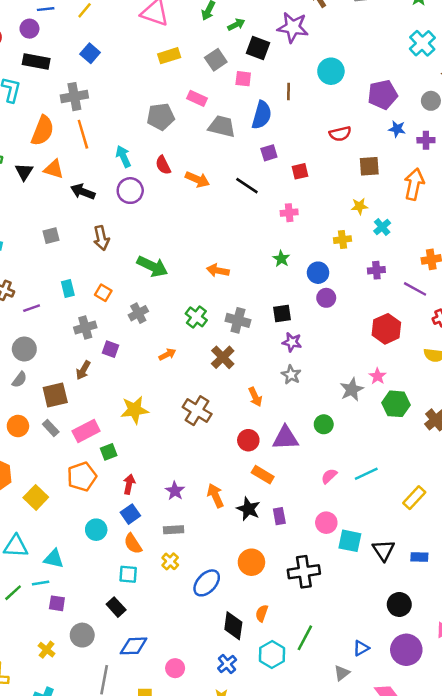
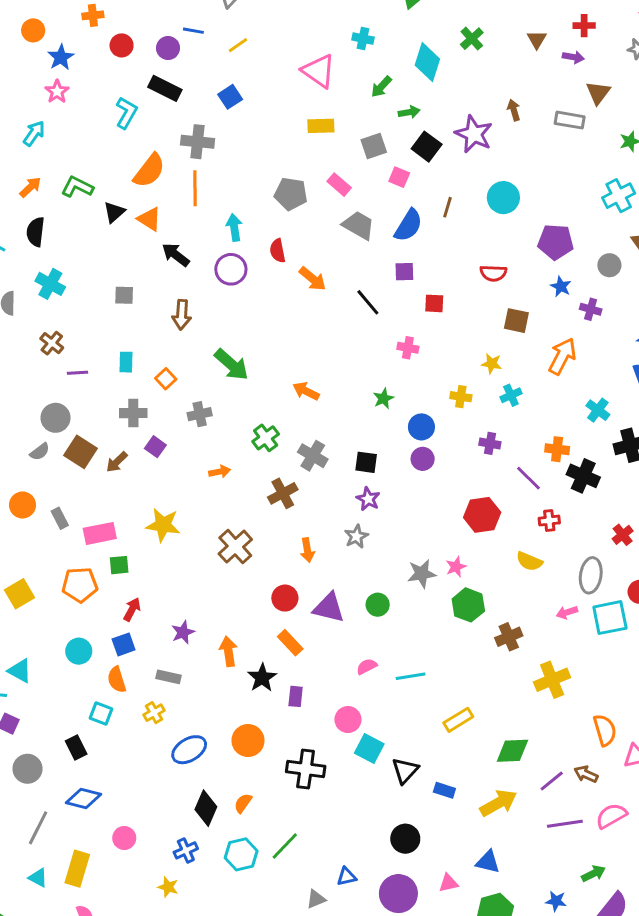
brown square: (55, 395) -> (81, 452), moved, turned 30

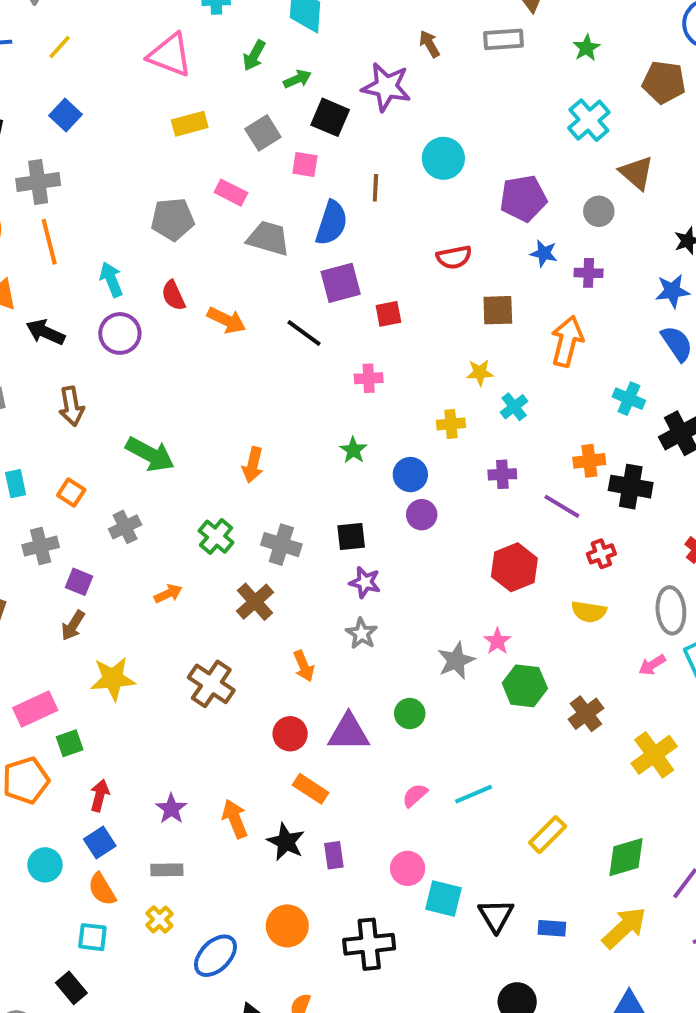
purple square: (404, 272) -> (341, 283), size x1.5
orange arrow: (306, 391) -> (253, 465), turned -90
brown arrow: (117, 462) -> (73, 625), moved

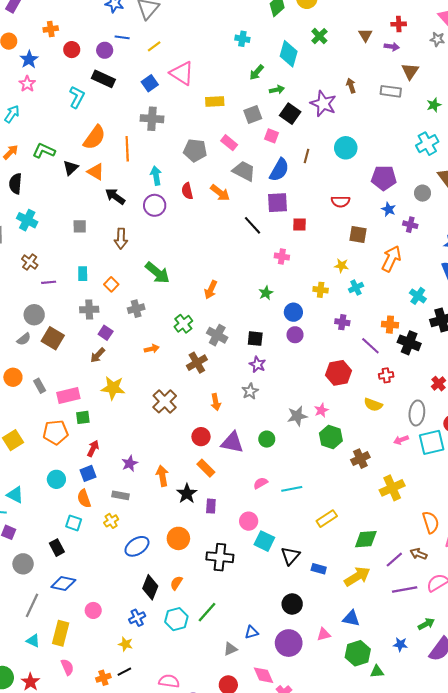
pink triangle: (170, 55) -> (182, 73), moved
gray cross: (38, 182) -> (152, 119), moved
orange arrow: (226, 320) -> (220, 193), moved

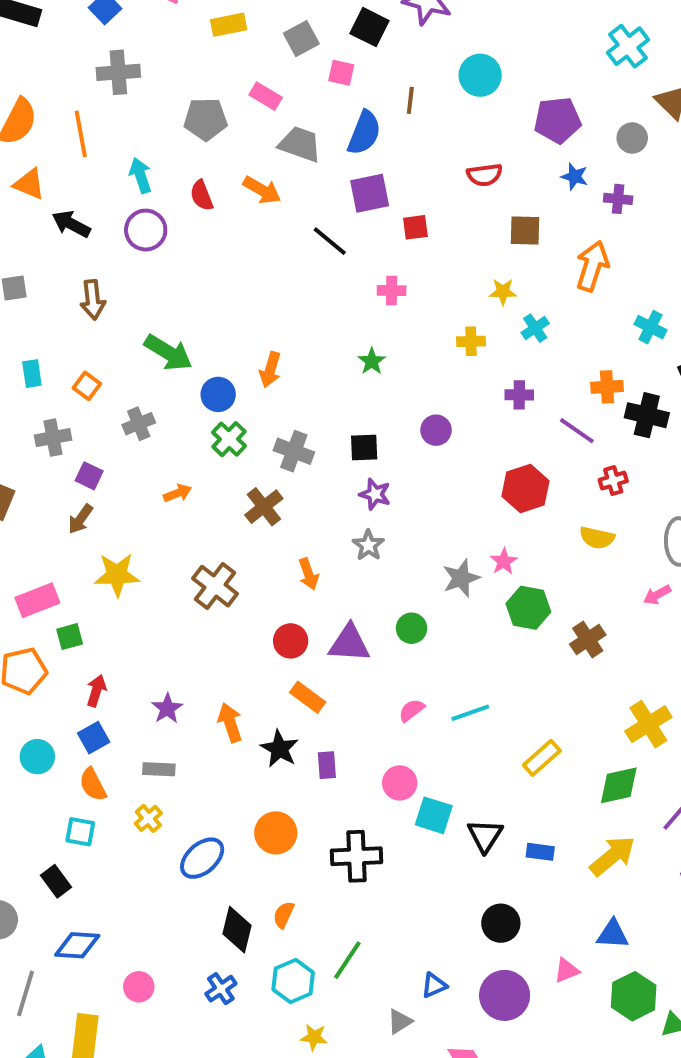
blue circle: (293, 312) -> (218, 394), moved
yellow cross: (392, 488) -> (648, 724), moved
yellow star: (125, 644) -> (314, 1037), moved

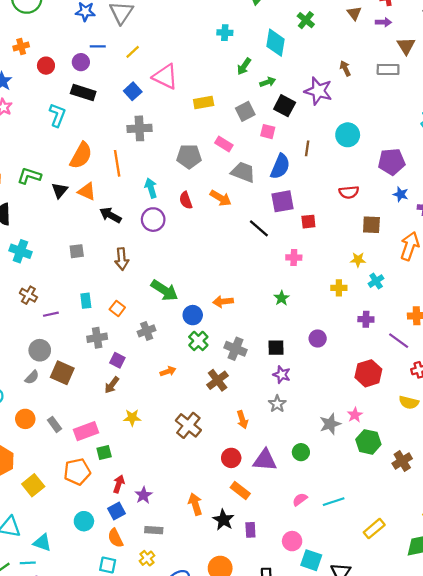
orange arrow: (270, 370) -> (223, 302), turned 66
yellow star: (117, 575) -> (132, 418), size x0.7
purple star: (167, 708) -> (144, 495), moved

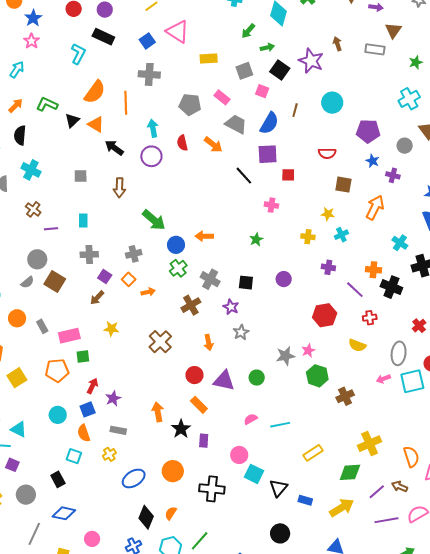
orange square: (117, 308) -> (129, 279), moved
purple star: (282, 375) -> (231, 307), moved

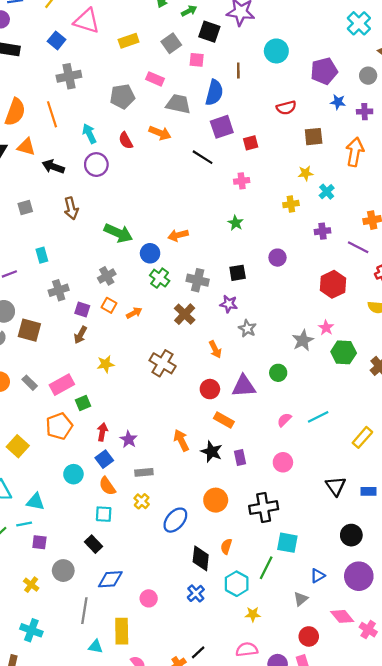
cyan square: (254, 474) -> (287, 543), moved

